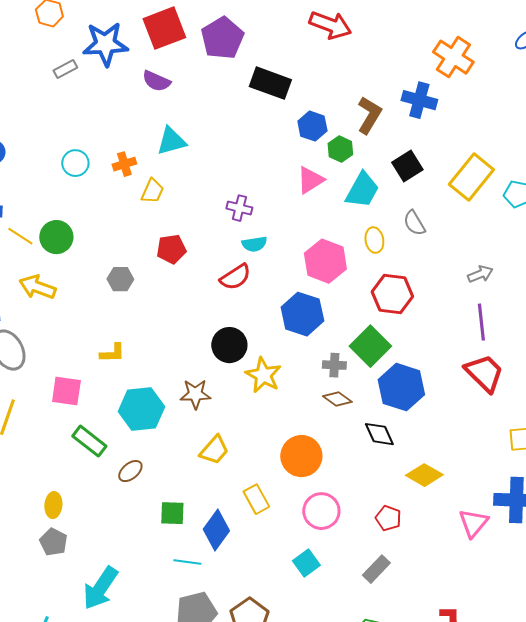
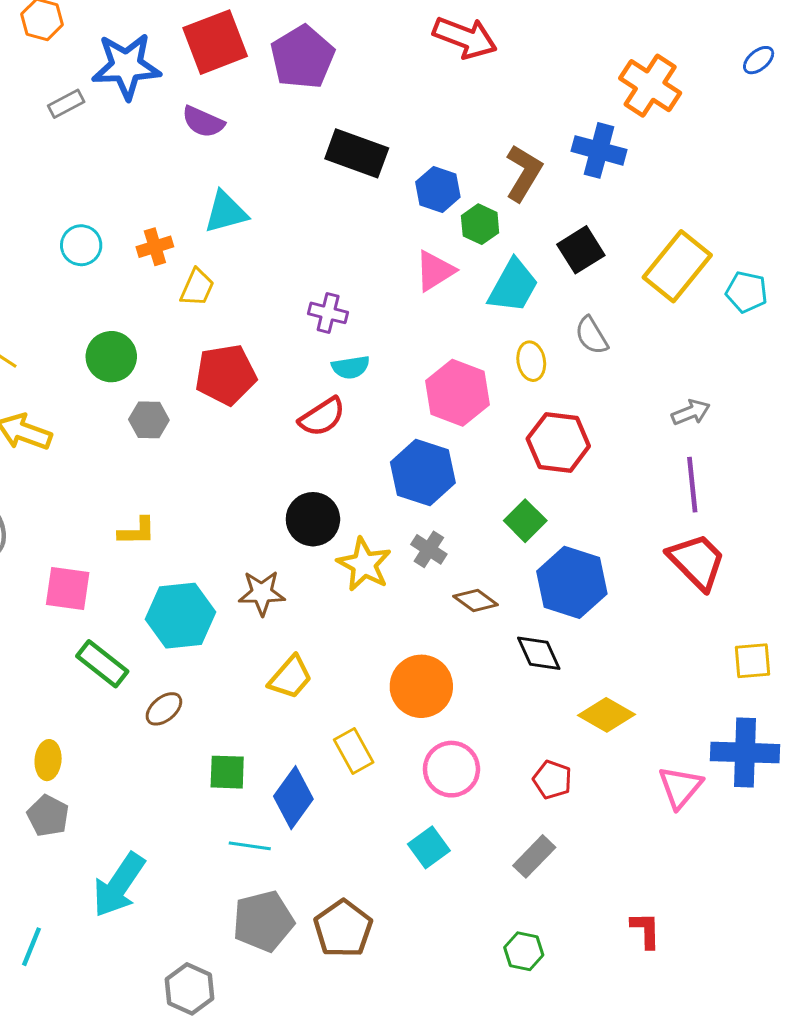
black rectangle: (270, 83) -> (357, 153), moved
green circle: (56, 237) -> (111, 357), moved
red pentagon: (171, 249) -> (226, 375), size x1.4
green square: (370, 346) -> (525, 521), size x0.7
gray cross: (334, 365) -> (429, 549), moved, turned 30

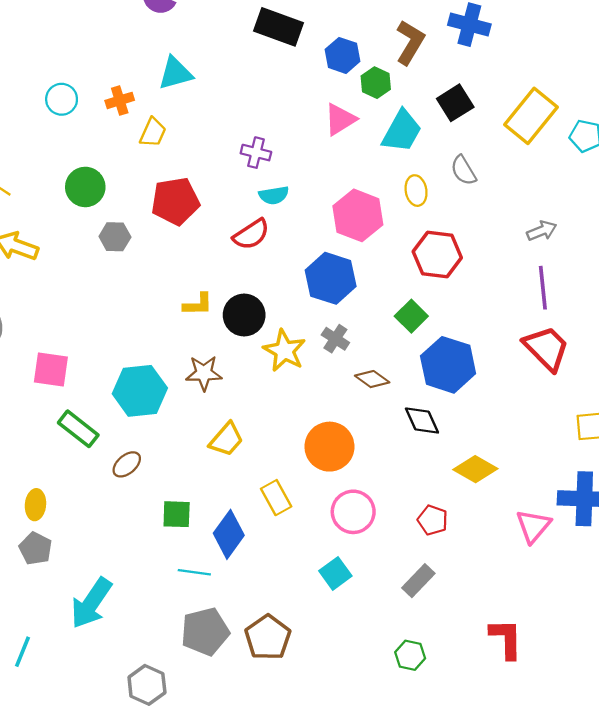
yellow L-shape: (137, 531) -> (198, 304), moved
red L-shape: (646, 930) -> (506, 639), size x1.4

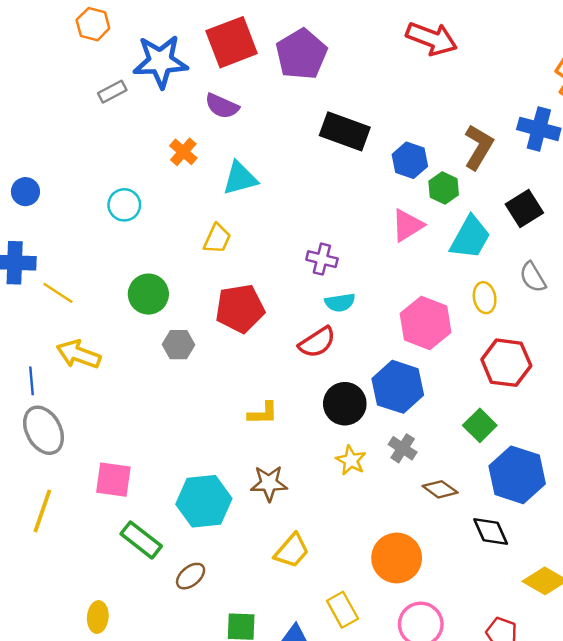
orange cross: (120, 100) -> (183, 152), moved, turned -32
black circle: (244, 315) -> (345, 404), moved
yellow star: (284, 351) -> (351, 460), size x0.7

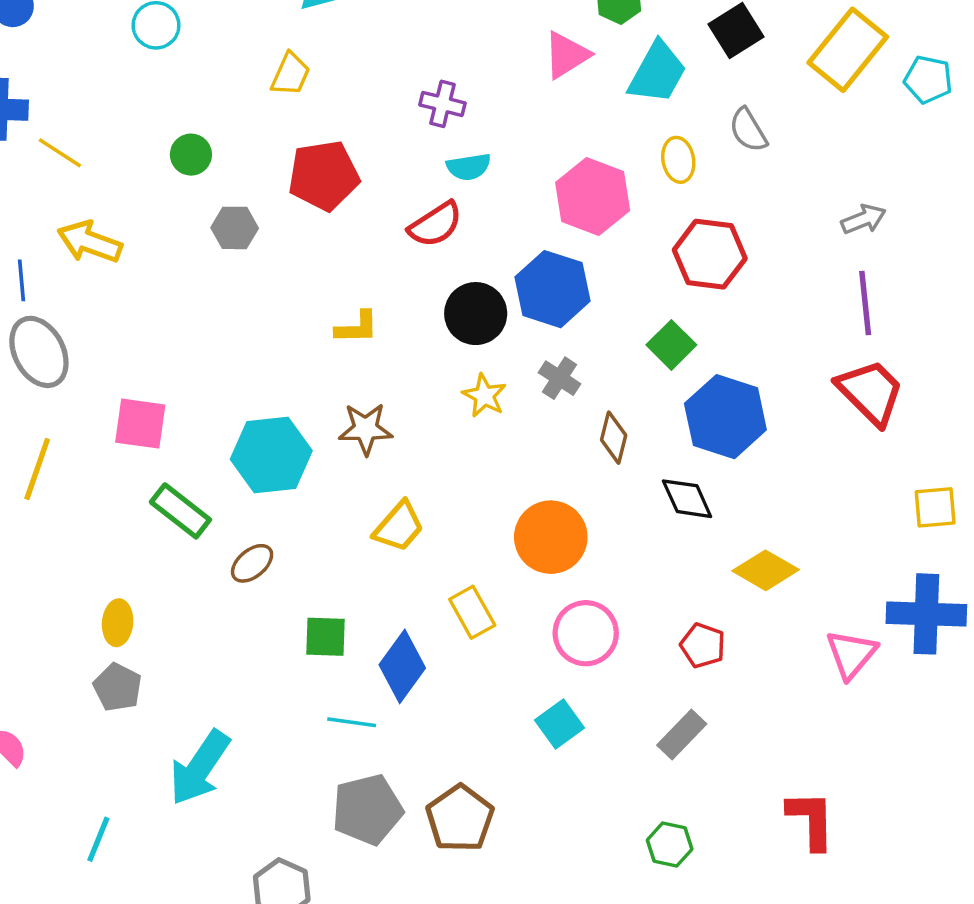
green circle: (148, 294) -> (191, 155), size x0.7
brown diamond: (440, 489) -> (614, 438), turned 68

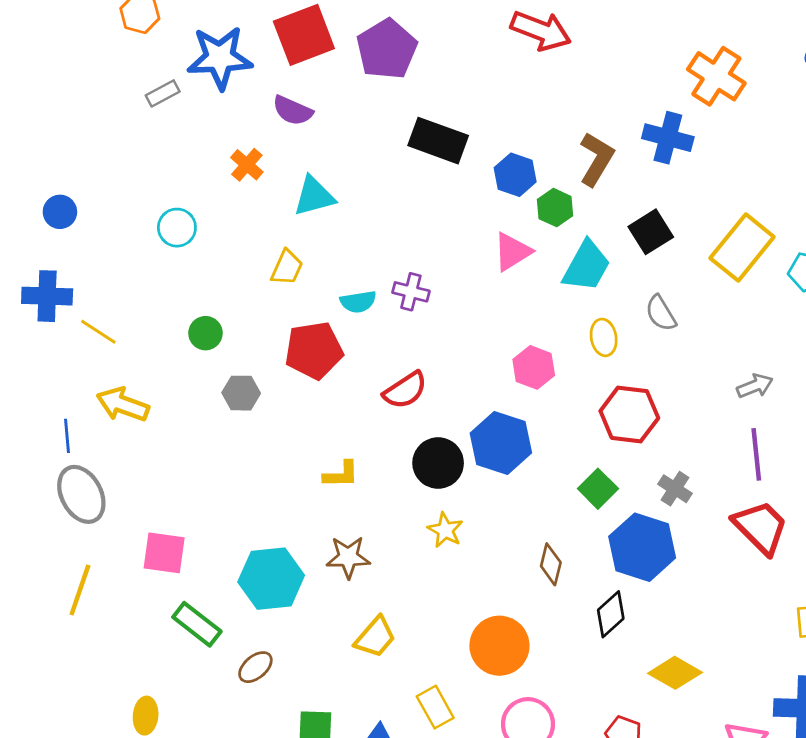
cyan semicircle: (469, 167) -> (358, 302), moved
pink hexagon: (593, 196) -> (534, 367), size x0.7
gray cross: (560, 378) -> (675, 489), moved
black diamond: (687, 499) -> (611, 614), turned 72

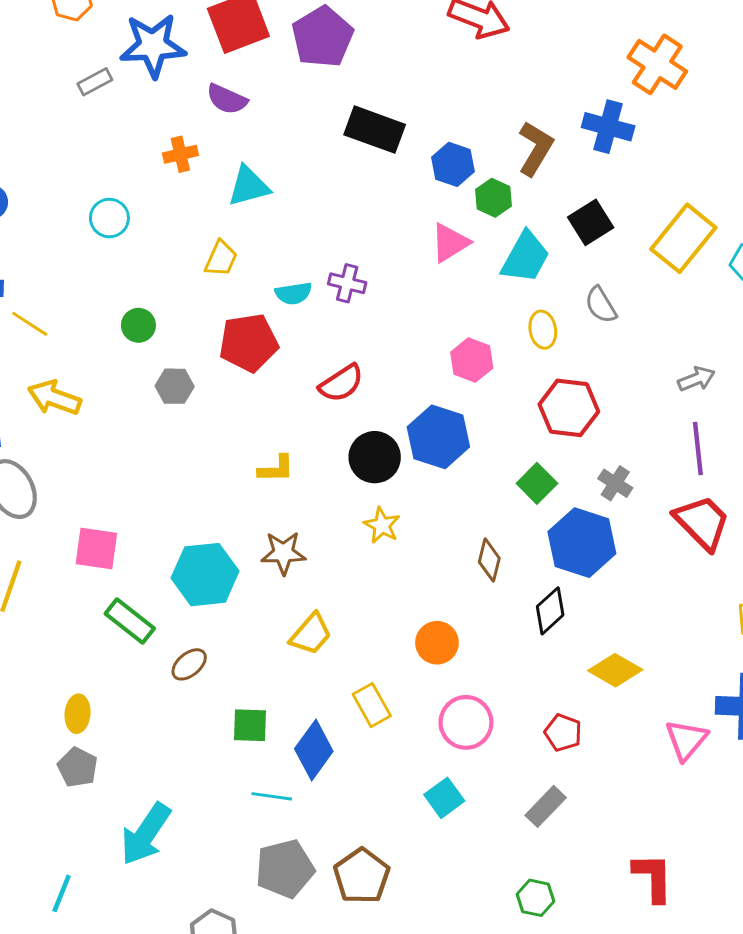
orange cross: (247, 165) -> (180, 154), turned 36
orange circle: (499, 646) -> (437, 643), size x0.7

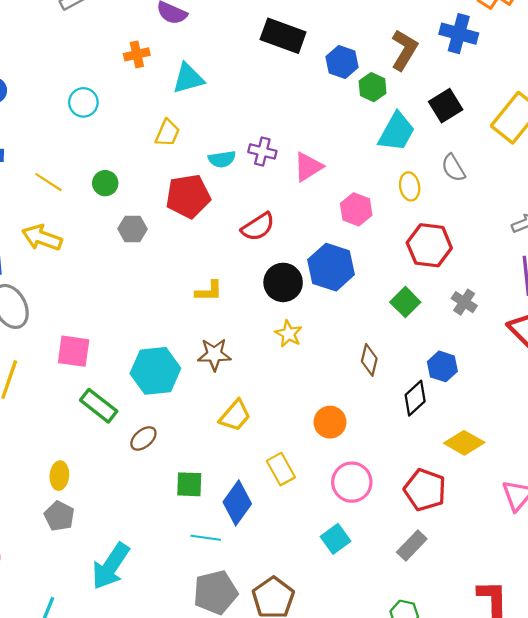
pink triangle: (450, 243) -> (308, 167), moved
yellow line: (30, 324) -> (48, 182), moved
blue hexagon: (582, 543) -> (442, 366), moved, size x0.6
red pentagon: (563, 733) -> (425, 490), size x1.5

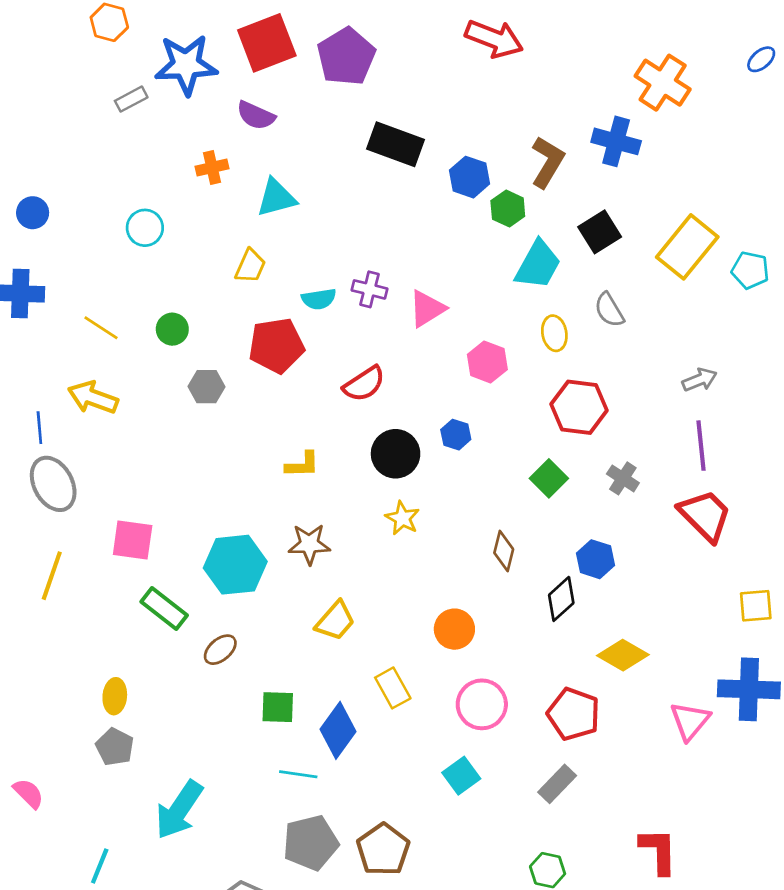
blue hexagon: (331, 267) -> (456, 435), size x0.5

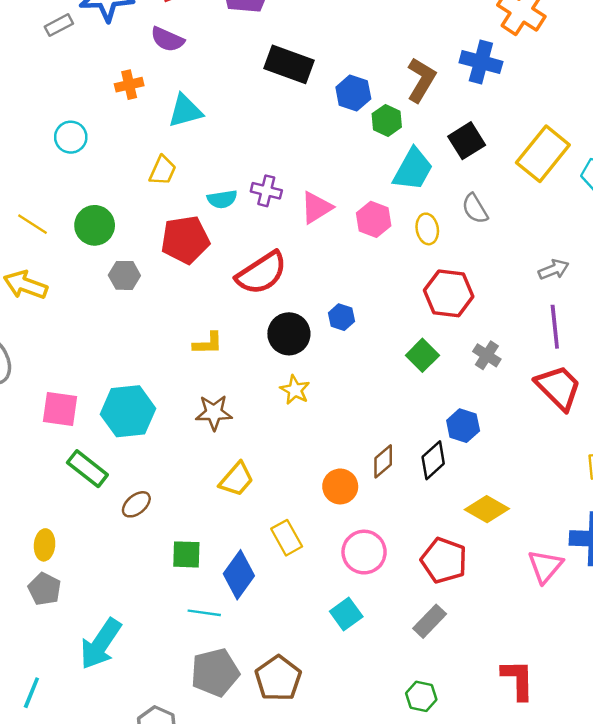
green circle: (172, 329) -> (95, 225), size x1.4
pink hexagon: (487, 362) -> (374, 219), moved
red semicircle: (364, 384) -> (262, 273), size x1.4
brown diamond: (504, 551) -> (383, 461), moved, turned 36
cyan hexagon: (235, 565) -> (128, 411), moved

